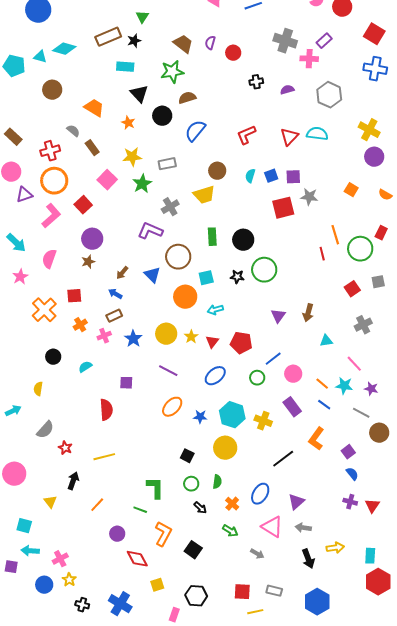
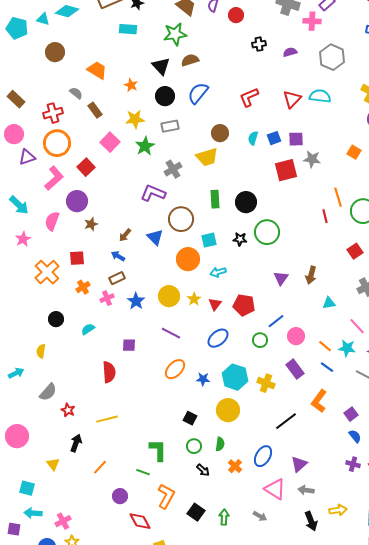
black triangle: (139, 94) -> (161, 66), moved
black circle: (162, 116) -> (165, 96), moved
purple circle: (92, 239) -> (77, 201), moved
green arrow: (230, 531) -> (224, 517), moved, turned -119

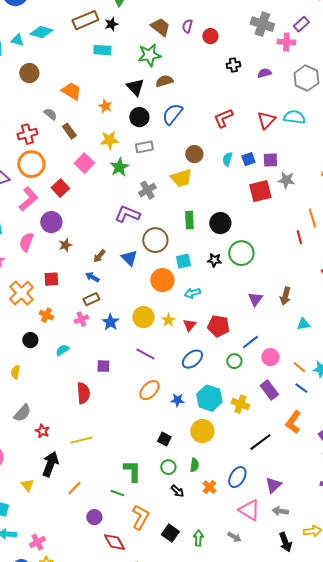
orange cross: (83, 287) -> (46, 315), moved, turned -32
black arrow: (76, 443) -> (50, 464), size x1.4

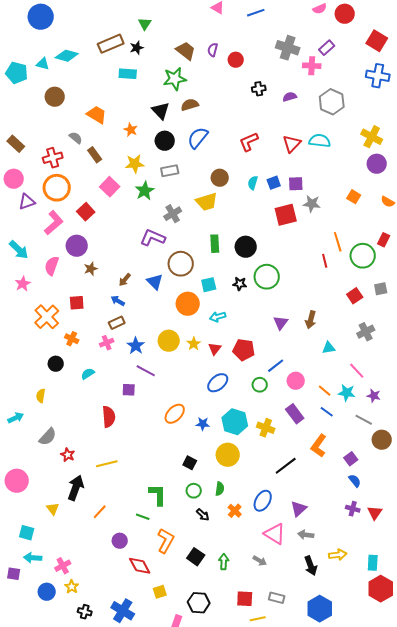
purple line: (145, 354) -> (146, 371), moved

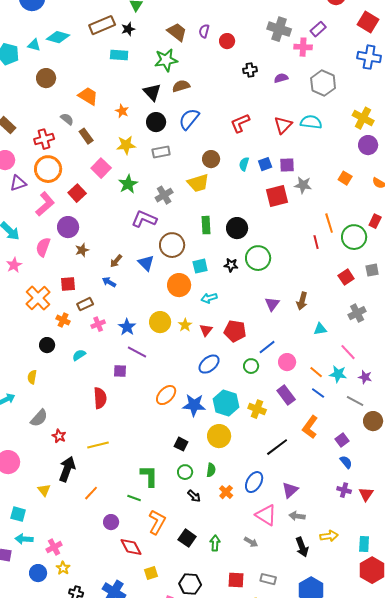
green star: (145, 191) -> (128, 184), moved
brown rectangle: (117, 323) -> (85, 304), moved
blue star: (203, 424) -> (194, 405), size x1.6

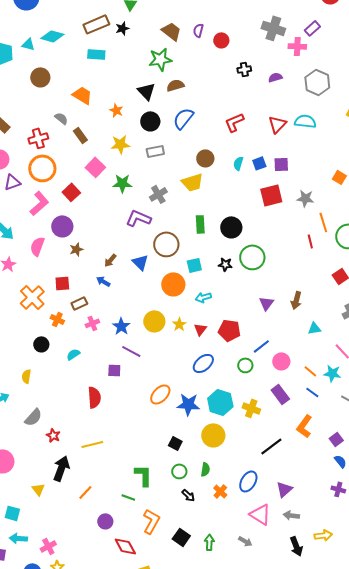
cyan rectangle: (119, 55) -> (96, 54), moved
green star: (128, 184) -> (122, 183), turned 30
gray star: (303, 185) -> (305, 198), moved

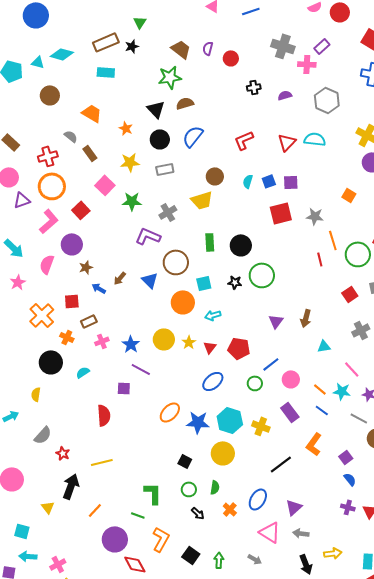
blue arrow: (103, 281) -> (99, 288), moved
black circle: (41, 344) -> (51, 362), size x1.5
purple circle: (105, 521) -> (115, 539), size x1.6

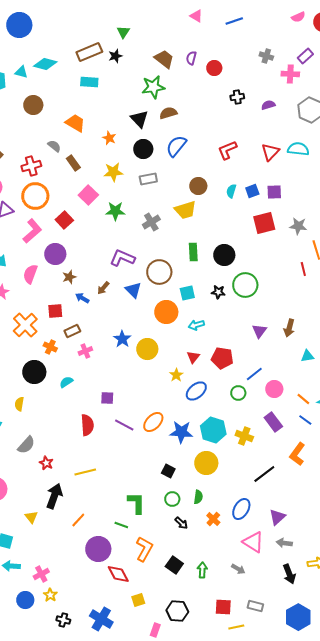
gray cross: (283, 46) -> (266, 56), size x0.6
purple L-shape: (148, 236) -> (122, 258), moved
yellow star: (189, 342) -> (176, 375), moved
blue star: (131, 344) -> (122, 339), moved
purple line: (141, 369) -> (124, 425), moved

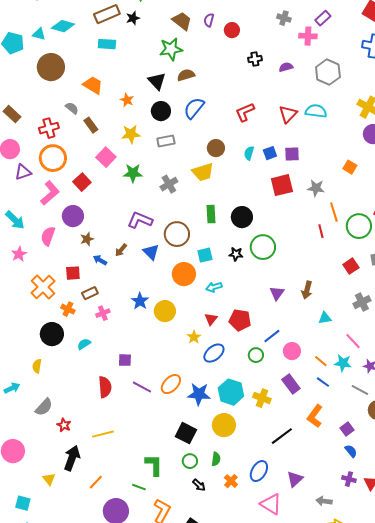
brown circle: (33, 105) -> (51, 67), size x1.4
black square: (168, 471) -> (186, 433), size x1.5
gray arrow: (284, 543) -> (324, 501), moved

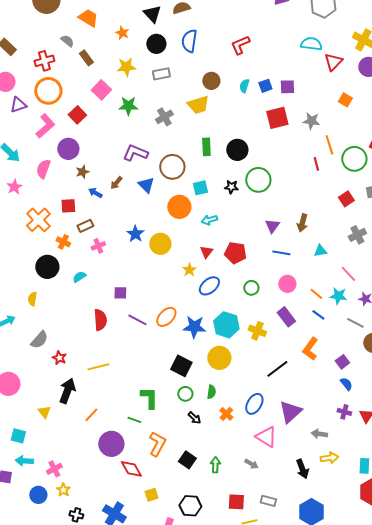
blue semicircle: (194, 108) -> (189, 41), turned -30
red triangle: (288, 114) -> (333, 62), moved
blue line: (272, 336) -> (281, 253), moved, turned 48
purple triangle: (295, 479) -> (290, 412), size x1.4

